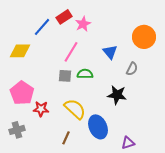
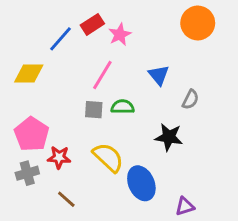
orange circle: (144, 37) -> (198, 23), moved
gray cross: (17, 130) -> (27, 173), moved
brown line: (66, 138) -> (66, 199), moved, turned -72

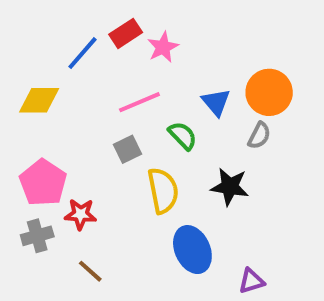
orange circle: (198, 23) -> (269, 92), moved
pink line: (102, 75) -> (139, 102), turned 36
green semicircle: (123, 107) -> (183, 136), moved, turned 45
gray square: (94, 110) -> (128, 149), turned -30
yellow semicircle: (108, 157) -> (163, 191), moved, turned 36

